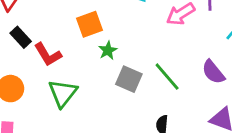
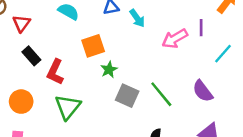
red L-shape: (48, 55) -> (55, 72), turned 55

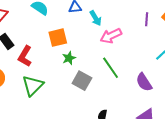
purple line: (201, 28) -> (147, 19), moved
pink arrow: (175, 39) -> (111, 36), moved
green line: (161, 94) -> (111, 68), moved

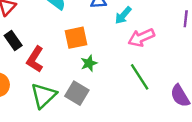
cyan arrow: (96, 18) -> (123, 15), turned 70
gray square: (82, 81) -> (77, 93), moved

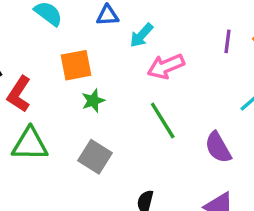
gray square: (77, 93) -> (95, 157), moved
green triangle: (43, 96) -> (30, 144), turned 44

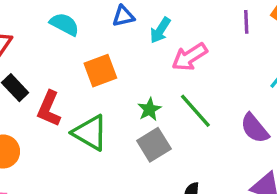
green star: (93, 101) -> (149, 109), moved
green triangle: (30, 144) -> (90, 133), moved, turned 39
gray square: (95, 157) -> (154, 145), moved, turned 36

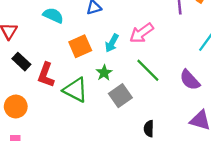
cyan arrow: (160, 30) -> (112, 43), moved
green star: (149, 109) -> (104, 73), moved

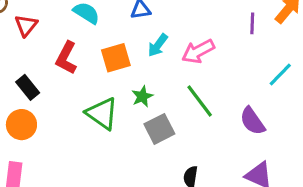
cyan arrow: (112, 43) -> (158, 45), moved
black rectangle: (21, 62) -> (28, 87), moved
red L-shape: (46, 75) -> (66, 58), moved

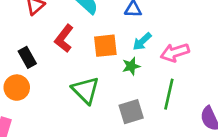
green star: (142, 96) -> (131, 66), moved
green line: (200, 101) -> (169, 94), turned 40

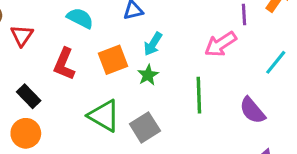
pink arrow: (175, 52) -> (220, 44), moved
gray square: (131, 112) -> (145, 127), moved

